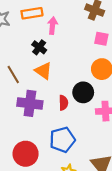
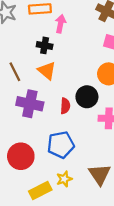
black cross: (39, 47) -> (45, 45), turned -32

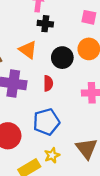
black cross: (45, 45) -> (45, 24), moved
black circle: (87, 97) -> (62, 58), moved

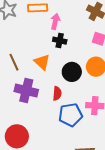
blue pentagon: (46, 122) -> (70, 115), moved

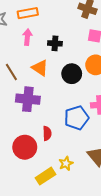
pink arrow: (55, 21) -> (27, 37), moved
red semicircle: (57, 93) -> (47, 133), moved

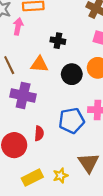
pink arrow: (27, 37) -> (18, 26), moved
orange triangle: (40, 68) -> (39, 64), turned -36
yellow star: (66, 163) -> (60, 176), moved

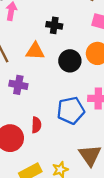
purple cross: (23, 96) -> (18, 85), size x0.7

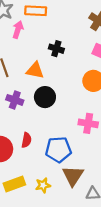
black circle: (70, 61) -> (45, 97), moved
blue pentagon: (71, 111) -> (58, 150), moved

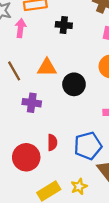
black cross: (56, 49) -> (64, 25), moved
black circle: (45, 97) -> (74, 84), moved

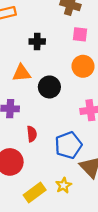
black cross: (64, 25) -> (37, 42), moved
red semicircle: (52, 142) -> (32, 134), moved

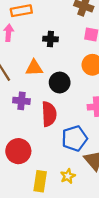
red semicircle: (32, 134) -> (49, 114), moved, size x1.6
yellow rectangle: (35, 193) -> (40, 181), turned -48

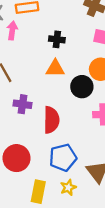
orange triangle: (34, 68) -> (55, 69), moved
black circle: (60, 83) -> (82, 87), moved
blue pentagon: (74, 138) -> (63, 158), moved

